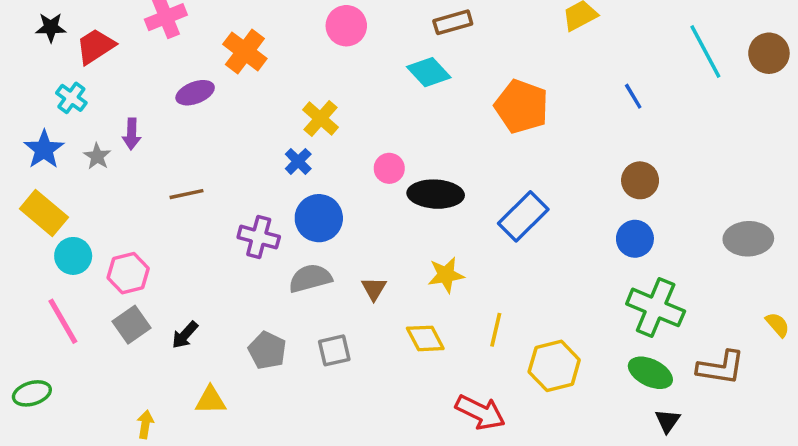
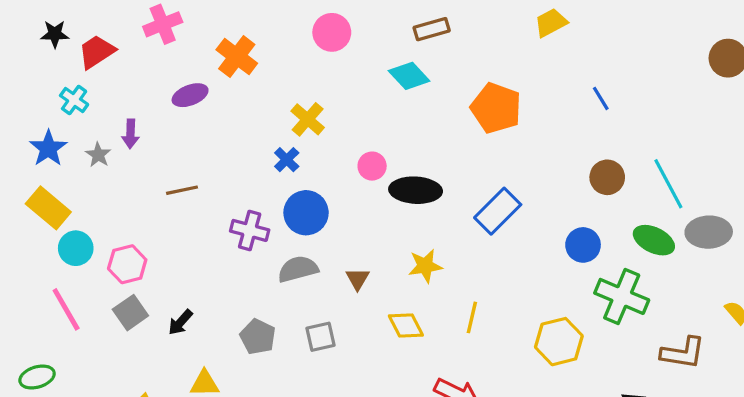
cyan line: (705, 51) -> (668, 184), moved
blue circle: (635, 239) -> (583, 245), moved
yellow hexagon: (554, 366) -> (559, 342), moved
green ellipse: (650, 373) -> (654, 240), moved

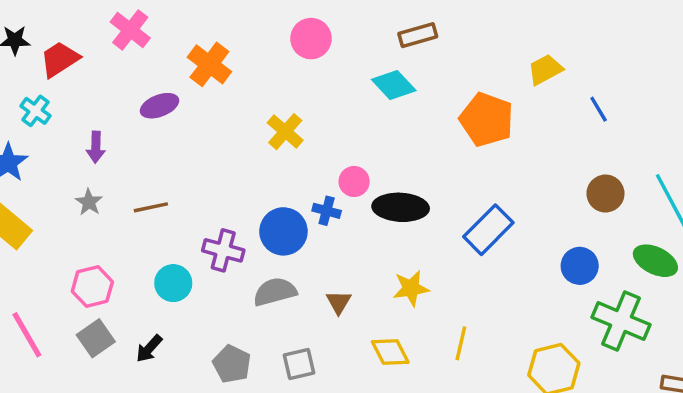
yellow trapezoid: (551, 23) -> (545, 70), moved
pink cross: (163, 24) -> (130, 30), turned -30
gray star: (98, 155) -> (89, 202), moved
blue cross: (287, 160) -> (327, 211), moved, turned -30
cyan circle: (76, 248) -> (173, 283), moved

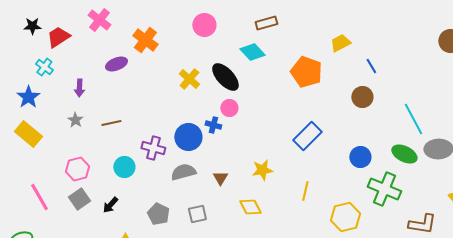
brown circle: (605, 194) -> (362, 97), moved
black ellipse: (401, 207) -> (225, 77), moved, turned 44
yellow line: (461, 343) -> (305, 191), moved

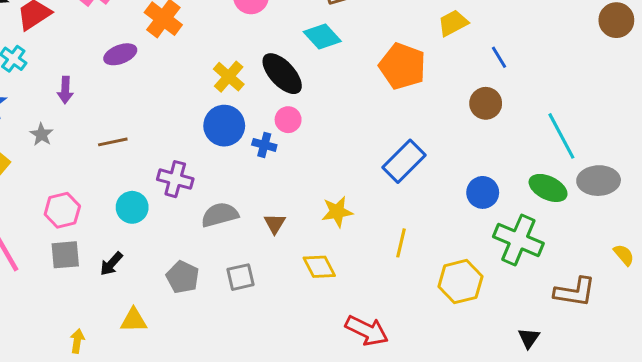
gray star: (75, 120) -> (42, 135), moved
blue circle: (188, 137) -> (224, 126), moved
gray square: (79, 199) -> (65, 255), turned 30

